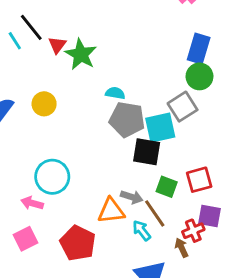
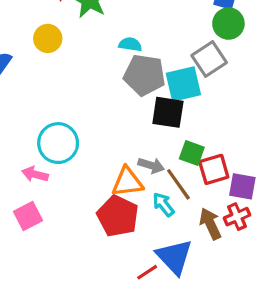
yellow circle: (44, 104) -> (48, 38), moved
red square: (199, 180) -> (214, 169), moved
red cross: (193, 231) -> (237, 217), moved
red pentagon: (78, 243) -> (118, 216), moved
brown arrow: (182, 248) -> (210, 224), size x1.4

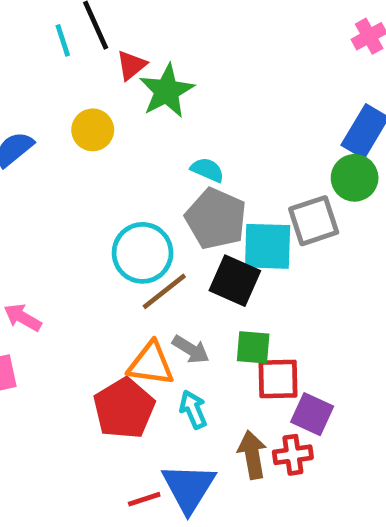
cyan circle: (58, 143) -> (143, 253), moved
green square: (192, 153) -> (253, 347), turned -30
brown line: (178, 184) -> (164, 291), moved, turned 72

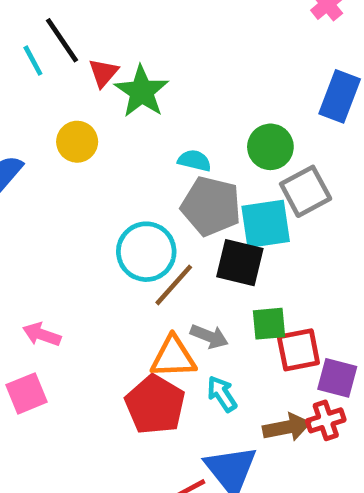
green circle: (355, 178) -> (270, 147), moved
brown arrow: (252, 455) -> (287, 427), turned 99

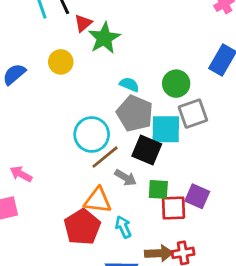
gray arrow: (209, 336) -> (126, 178), moved
purple square: (337, 378) -> (197, 196), moved

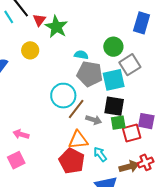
black square: (147, 150) -> (114, 106), moved

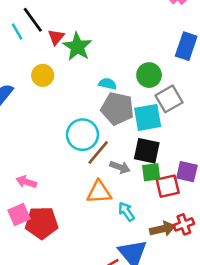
red pentagon: (72, 161) -> (42, 223), moved, turned -30

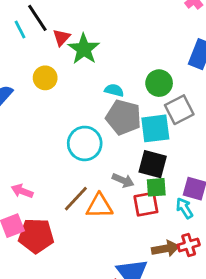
brown line: (98, 152) -> (76, 199), moved
red square: (168, 186) -> (146, 204), moved
cyan arrow: (126, 212) -> (184, 208), moved

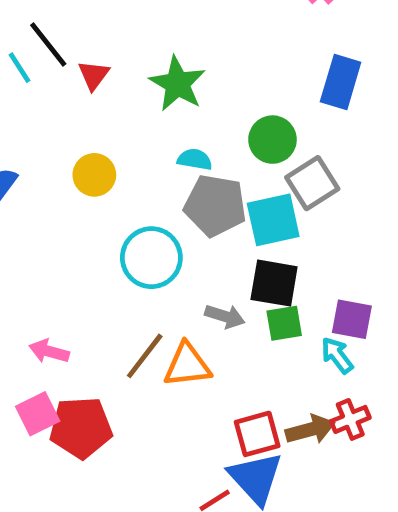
green star: (84, 49) -> (178, 84), moved
yellow circle: (45, 78) -> (94, 175), moved
red square: (146, 204) -> (257, 434), moved

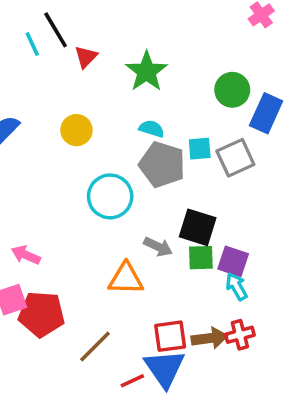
blue rectangle: (341, 82) -> (266, 113), moved
green circle: (272, 140) -> (232, 90), moved
cyan square: (273, 220) -> (200, 149), moved, size x0.6
purple square: (352, 319) -> (233, 261), moved
brown line: (145, 356) -> (95, 347), moved

